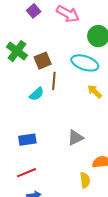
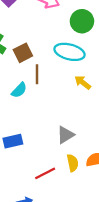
red line: (26, 173) -> (45, 173), moved
yellow semicircle: (85, 180) -> (73, 163), moved

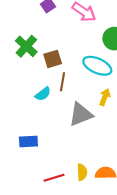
yellow arrow: (83, 82) -> (105, 97), turned 63
gray triangle: (65, 135) -> (81, 114), moved, size x1.4

